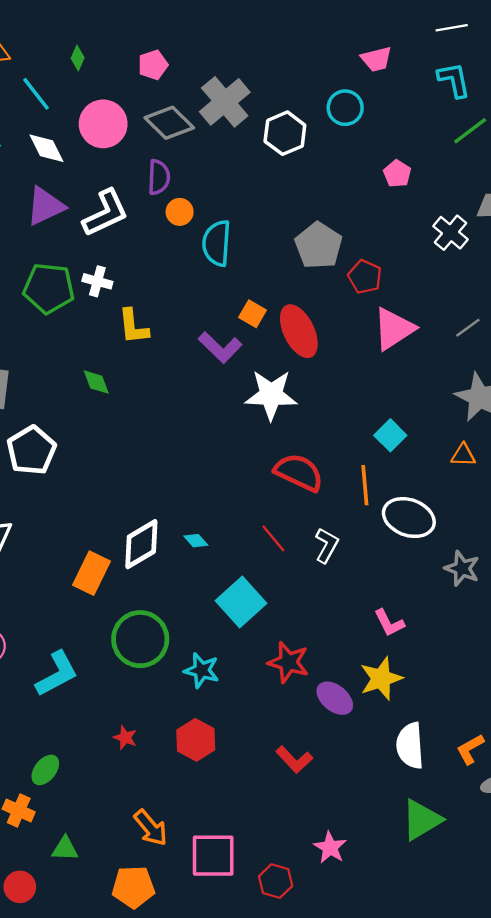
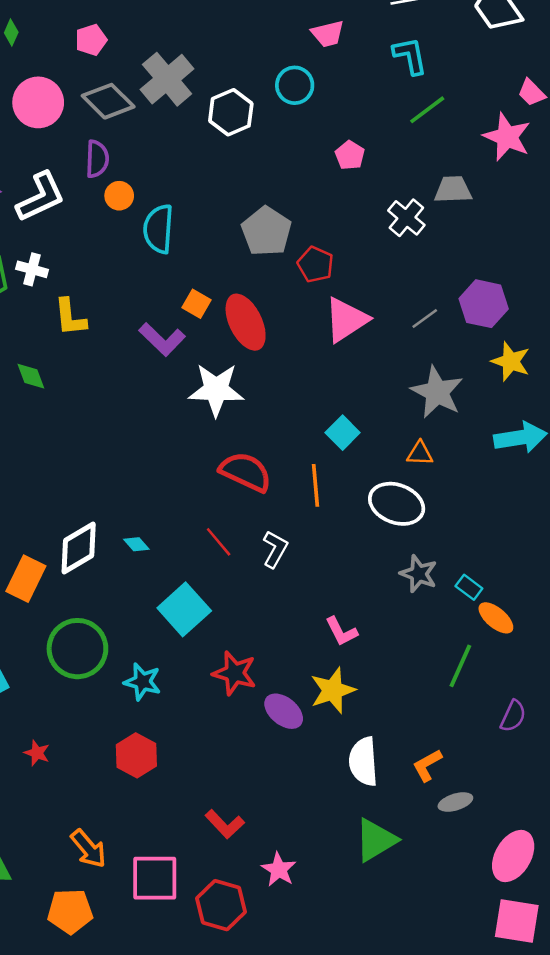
white ellipse: (409, 518) -> (397, 504), moved
red star: (125, 738) -> (37, 753), moved
red L-shape: (294, 760) -> (225, 824), moved
red hexagon: (276, 881) -> (221, 905), size x1.4

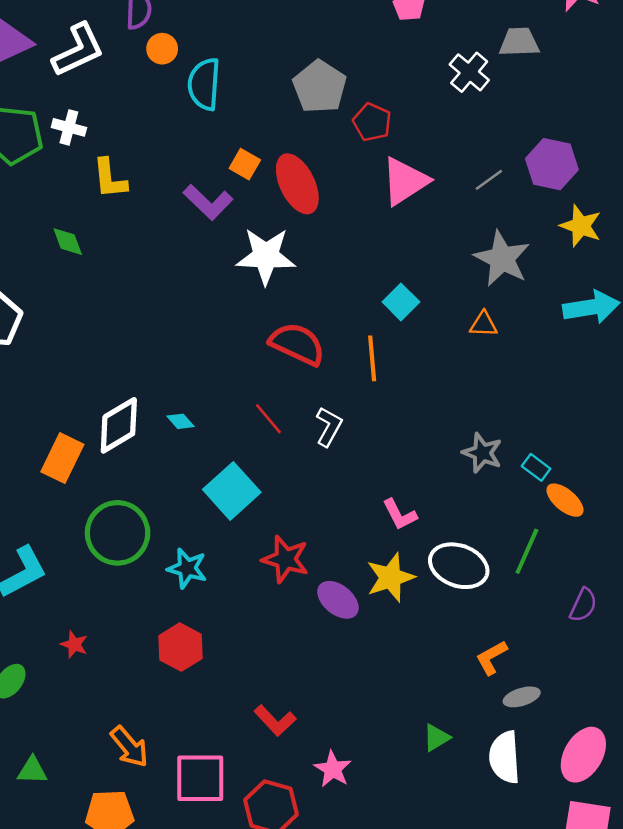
white ellipse: (397, 504) -> (459, 566), moved
white semicircle: (363, 762) -> (505, 757), moved
green triangle: (376, 840) -> (436, 738), size x0.6

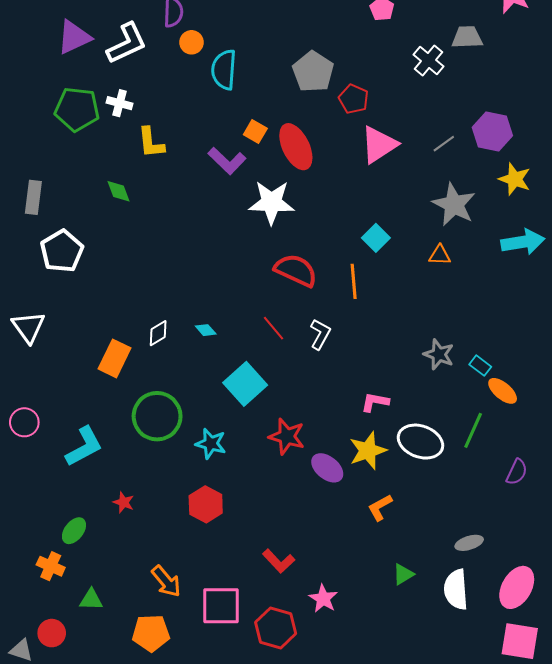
white diamond: (119, 425) -> (158, 333), size x0.6
pink L-shape: (400, 515) -> (375, 402), turned 128
orange L-shape: (491, 658) -> (380, 507), moved

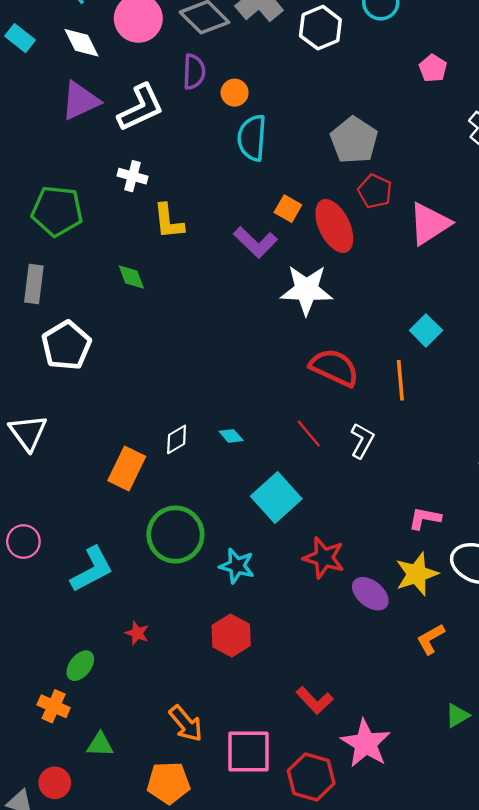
orange circle: (191, 42) -> (235, 93), moved
red pentagon: (354, 99) -> (375, 191), moved
green pentagon: (77, 109) -> (57, 211), moved
pink star: (323, 599) -> (366, 743), size x1.5

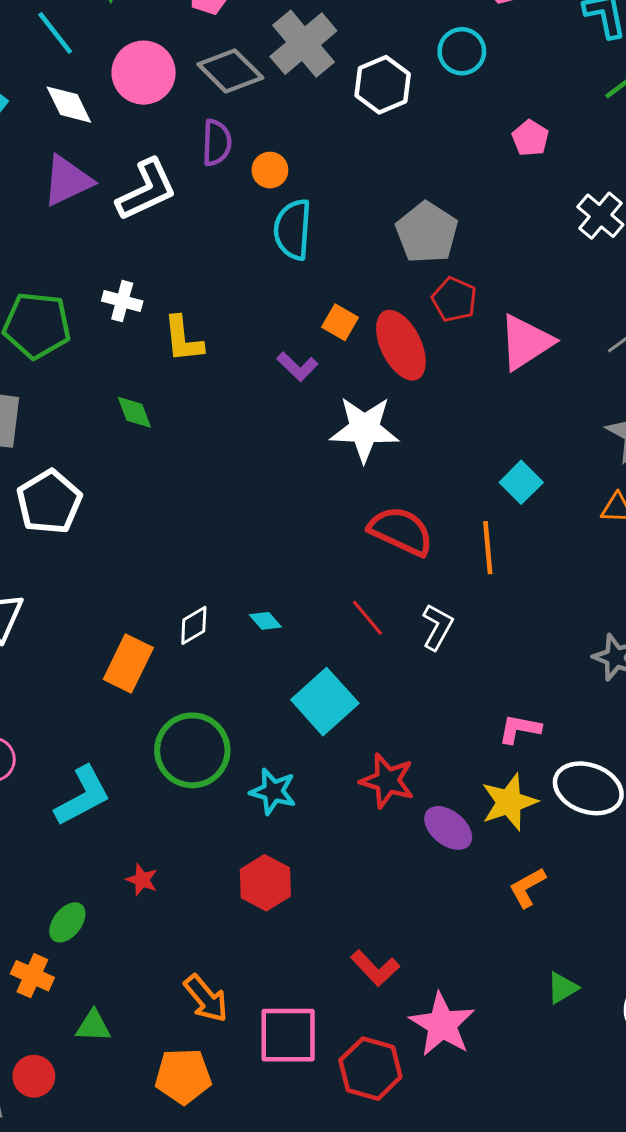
white cross: (132, 176) -> (122, 301), moved
purple L-shape: (255, 242) -> (297, 367), size x0.7

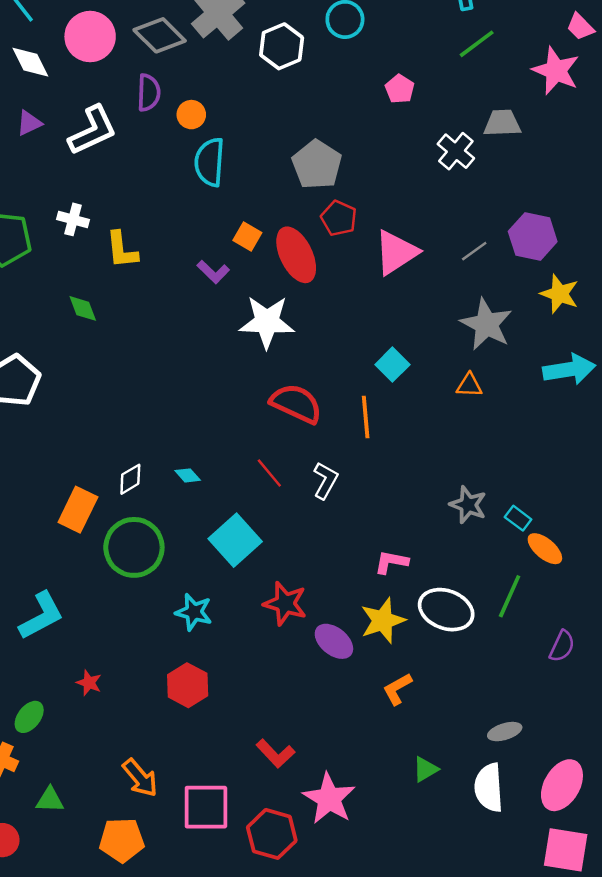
purple triangle: (67, 181) -> (29, 123), size x0.6
green circle: (192, 750) -> (134, 547), moved

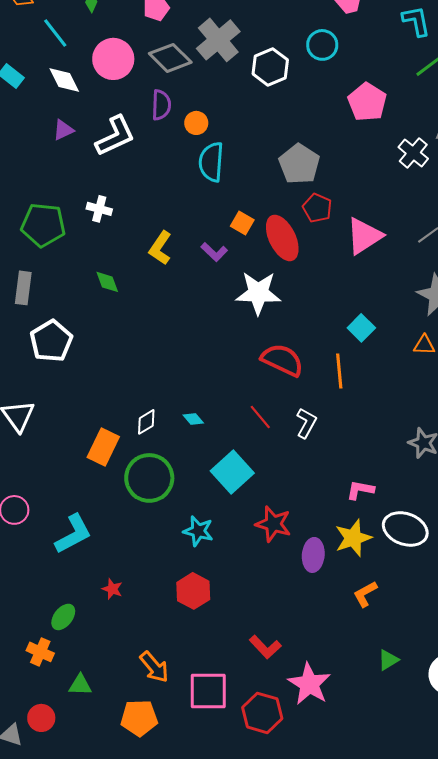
pink pentagon: (400, 89) -> (367, 102), size x1.6
yellow L-shape: (122, 250) -> (160, 248), moved, turned 40
purple ellipse: (334, 641) -> (313, 555), turned 56

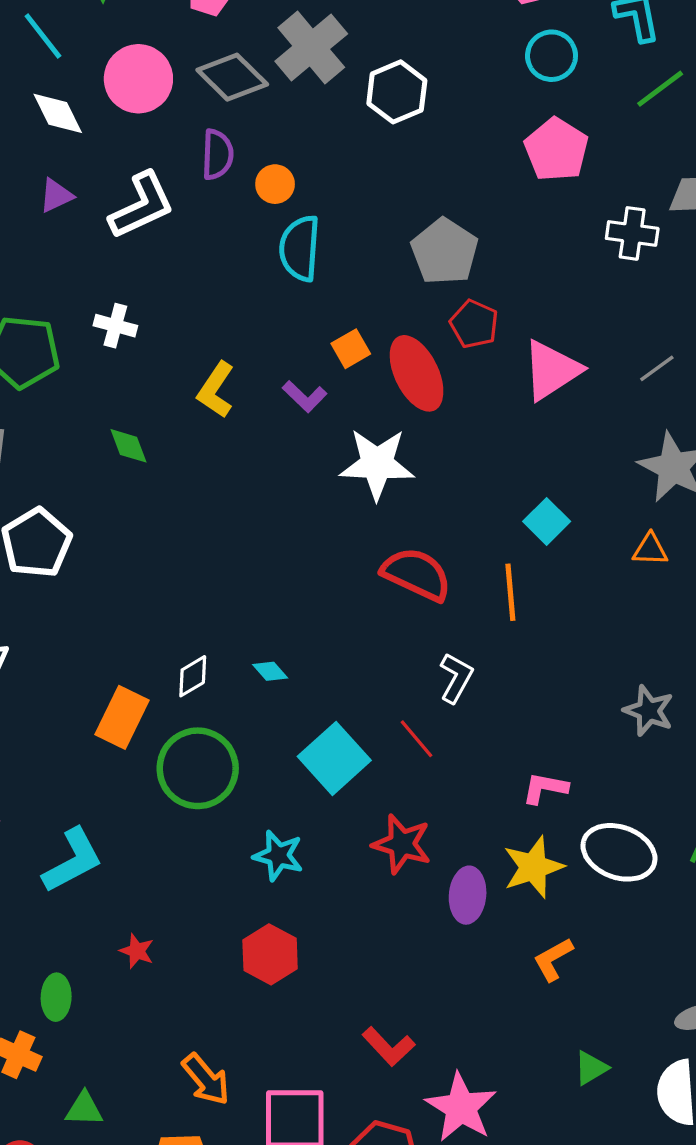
cyan circle: (322, 45) -> (552, 56), moved
white cross: (413, 153) -> (632, 233), turned -32
orange square: (242, 223) -> (351, 349), turned 30
red line: (260, 417) -> (417, 739), moved
green ellipse: (63, 617) -> (56, 997), turned -36

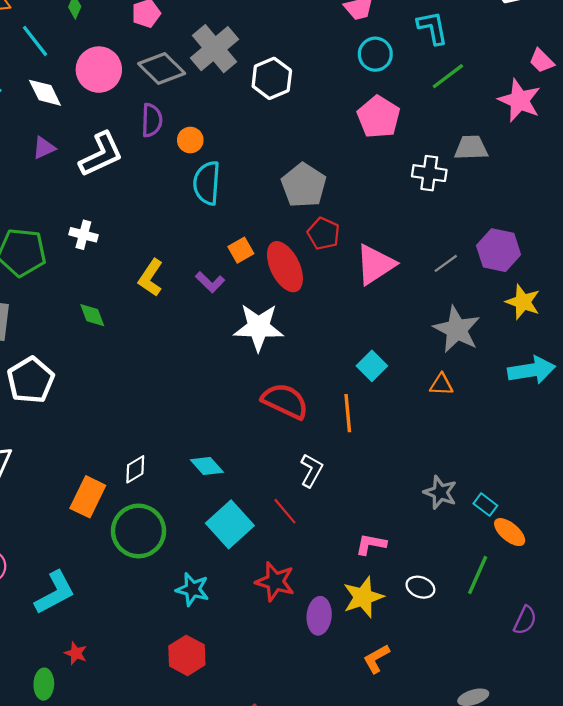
cyan diamond: (270, 671) -> (207, 466), moved, size x1.4
white ellipse: (619, 852) -> (420, 587), size x0.6
red star: (137, 951) -> (76, 653), moved

